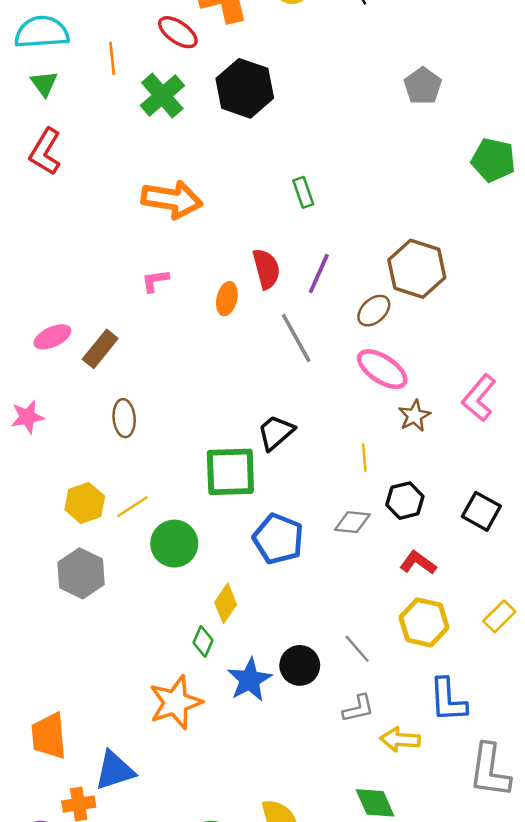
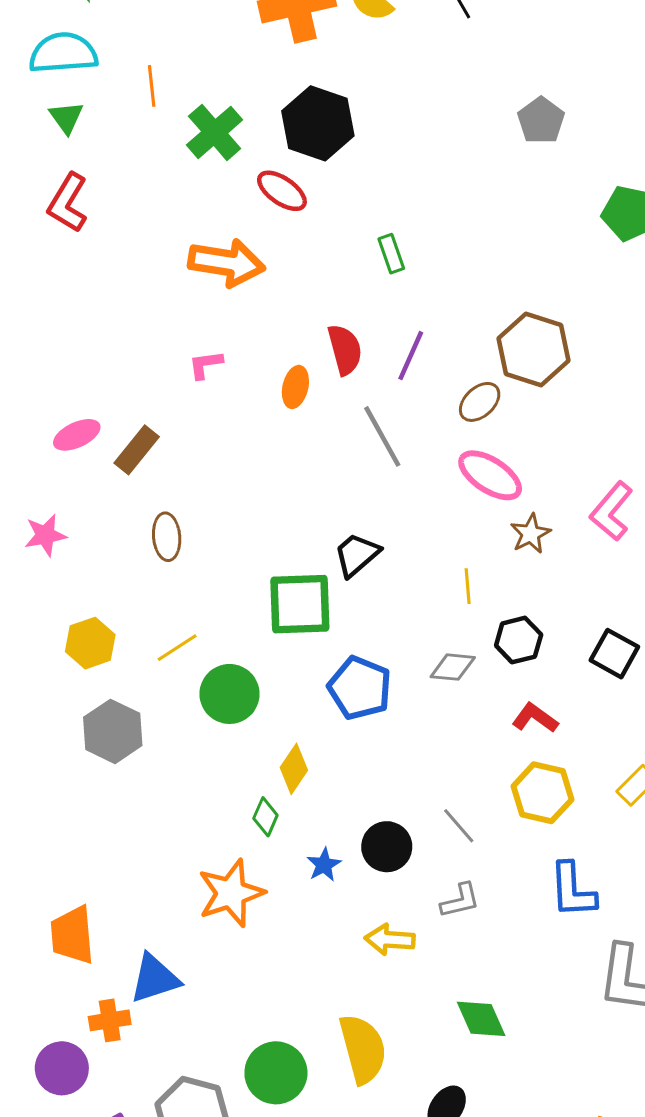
red ellipse: (178, 32) -> (282, 191), moved
yellow hexagon: (85, 503) -> (90, 643), moved
blue star: (250, 680) -> (324, 865), size x0.6
yellow arrow: (400, 740) -> (390, 940), moved

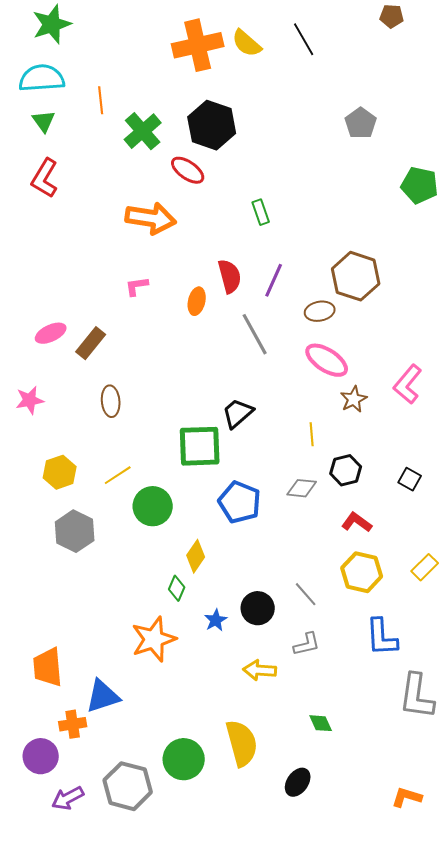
brown ellipse: (480, 402) -> (320, 311), turned 32
black square: (614, 654) -> (410, 479), size x0.7
green diamond: (481, 1019) -> (321, 723), size x0.7

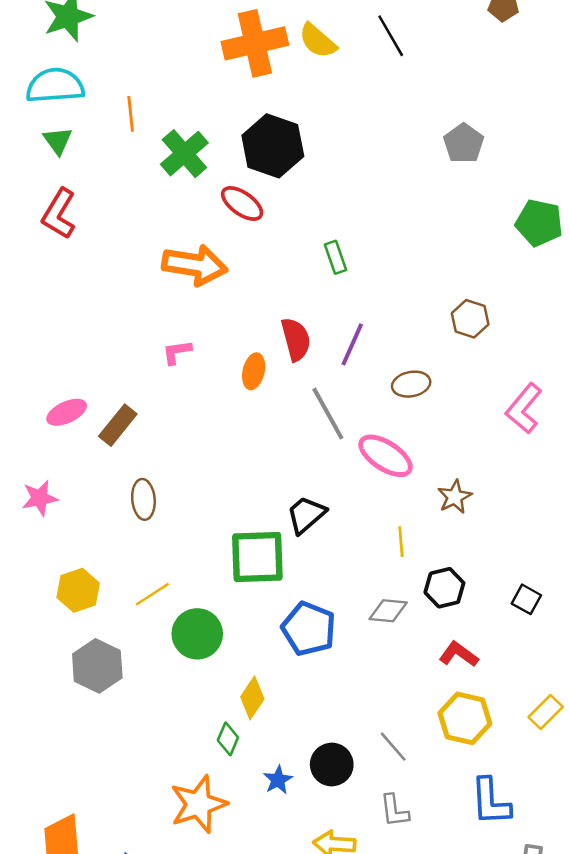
brown hexagon: (356, 276) -> (470, 319), moved, size x0.6
pink ellipse: (327, 360) -> (386, 456), moved
pink L-shape: (408, 384) -> (524, 408), moved
gray L-shape: (307, 644) -> (394, 811), turned 96

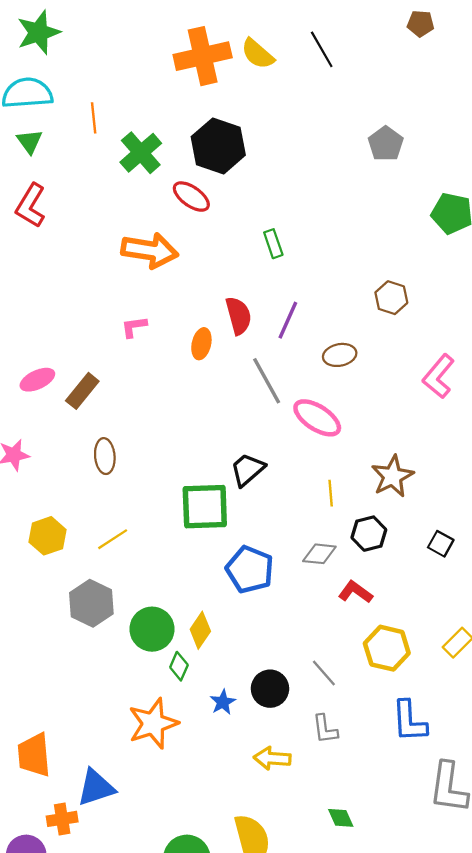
brown star: (455, 497) -> (392, 476), moved, size x1.4
green circle: (197, 634) -> (152, 629), moved
red L-shape: (459, 654) -> (355, 592), moved
gray hexagon: (97, 666) -> (91, 603), moved

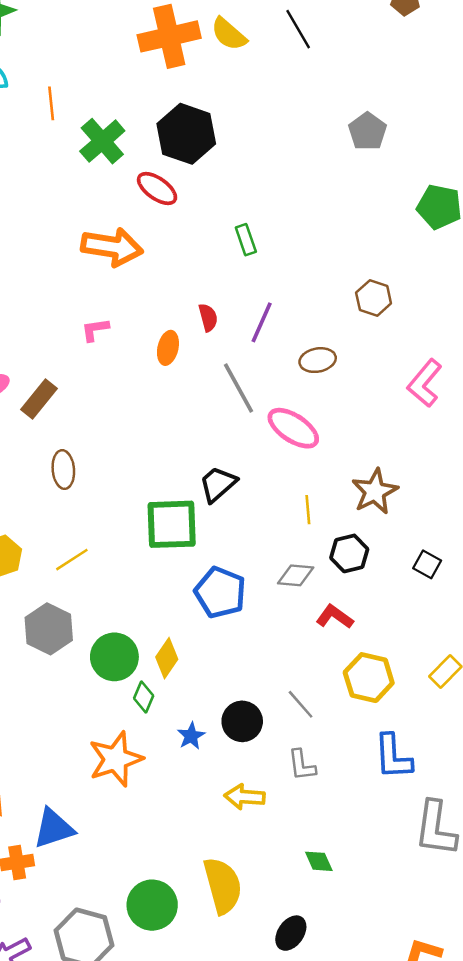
red semicircle: (239, 316) -> (208, 317), size x0.7

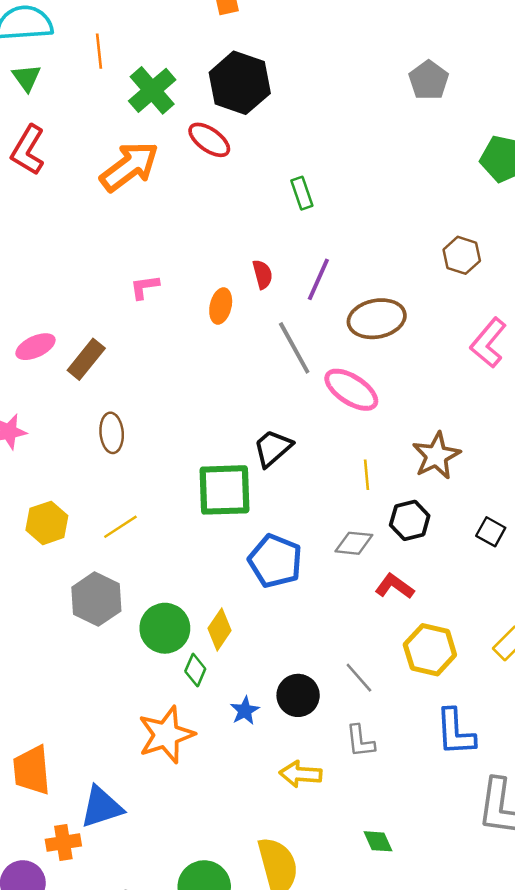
orange arrow: (112, 247) -> (129, 166), moved, turned -46
brown hexagon: (374, 298) -> (462, 255), moved
brown ellipse: (318, 360) -> (377, 319), size x1.5

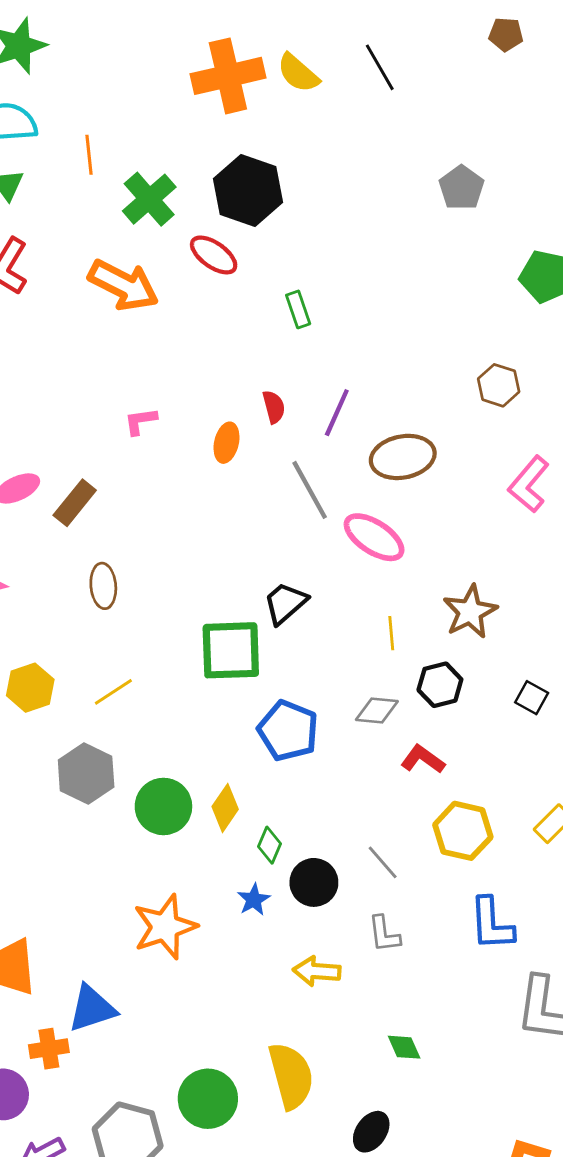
orange arrow: (129, 166) -> (123, 285), turned 64
green rectangle: (302, 193) -> (298, 309), moved
green diamond: (195, 670) -> (269, 845), moved

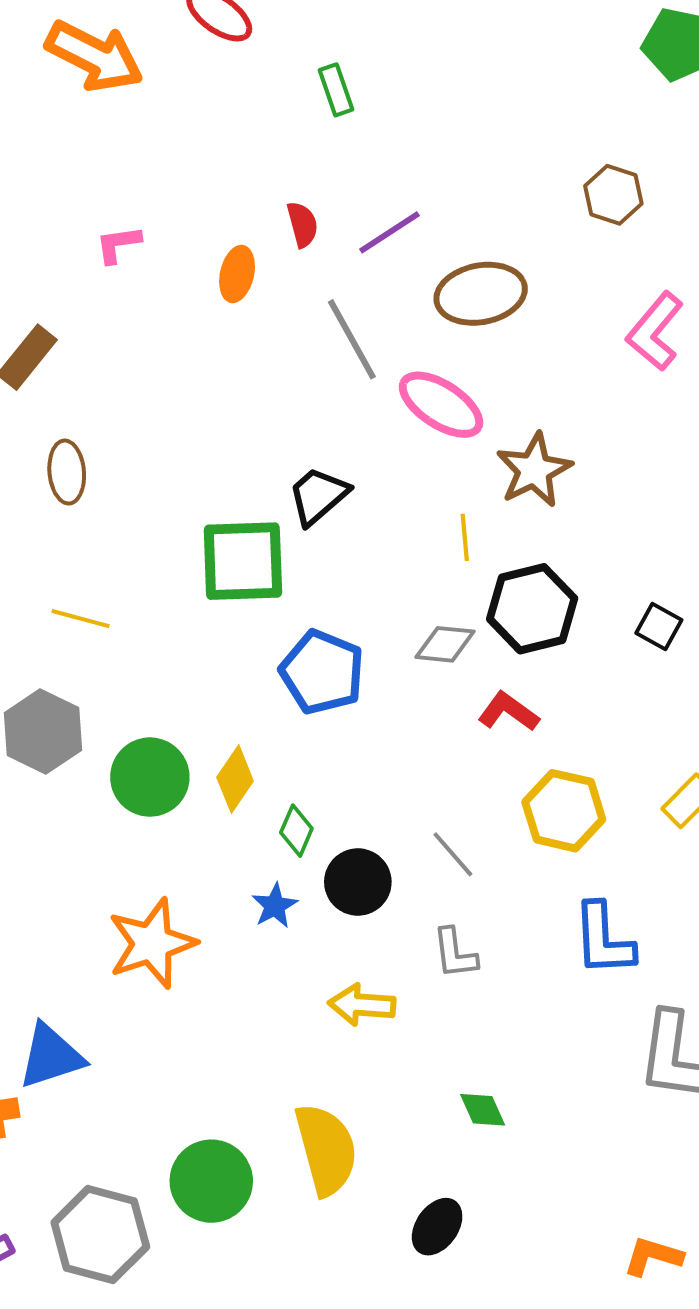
purple line: (337, 413) -> (390, 232), turned 33
brown star: (470, 612) -> (534, 470), moved
black hexagon: (440, 685) -> (532, 609), size x1.4
yellow line: (113, 692) -> (81, 619), turned 48

